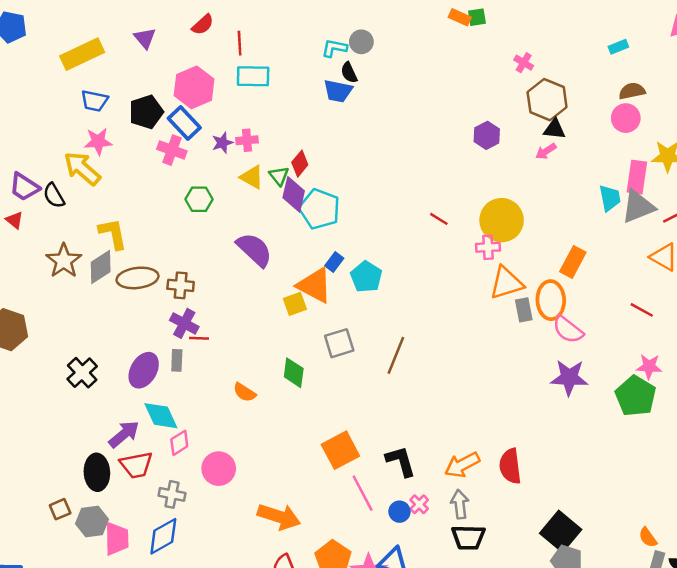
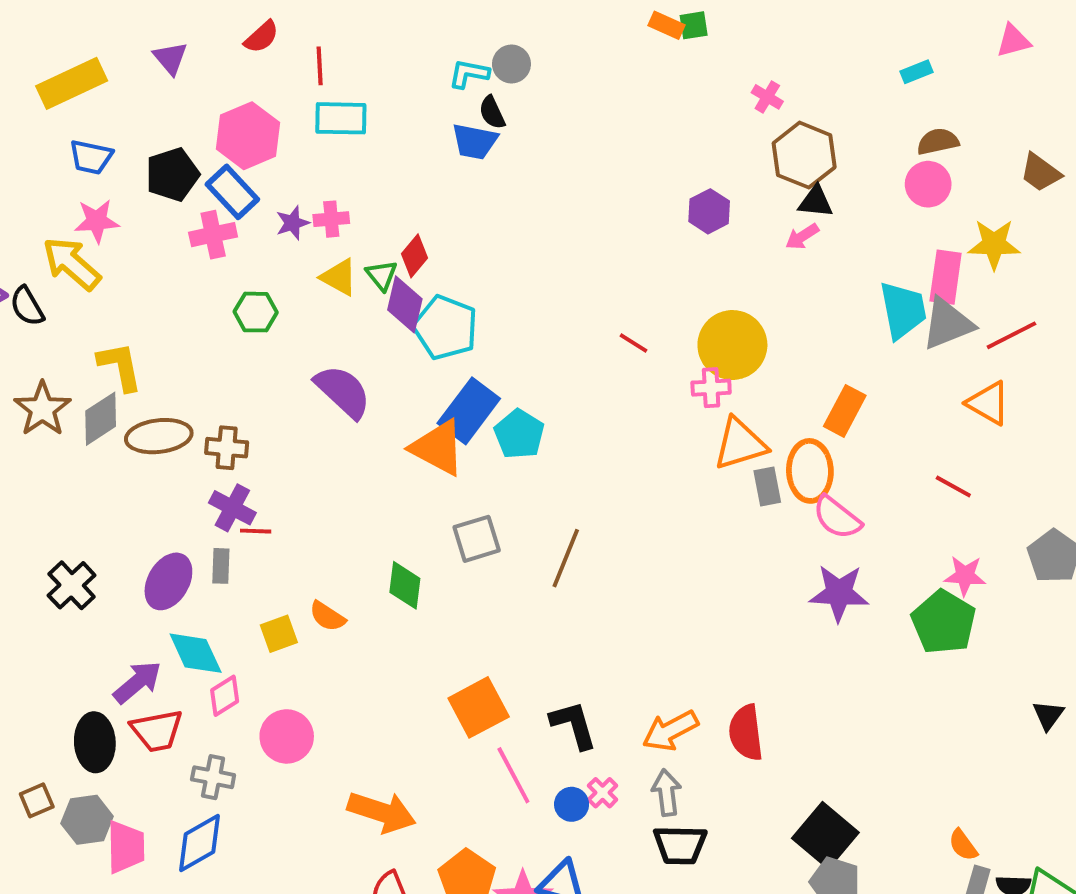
pink cross: (172, 150) -> (213, 235), turned -32
cyan trapezoid: (610, 198) -> (903, 310), size x1.4
blue rectangle: (334, 262) -> (469, 411), size x2.0
yellow square: (295, 304) -> (279, 634), moved

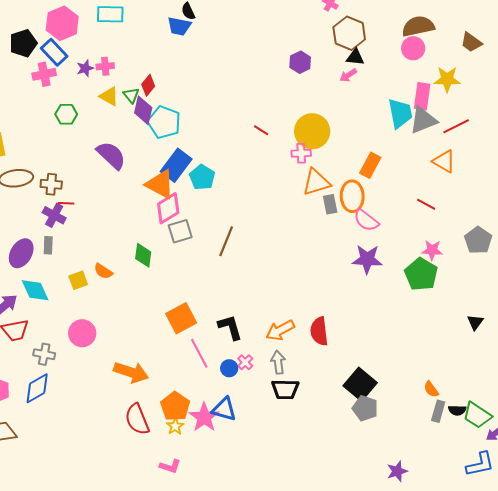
brown semicircle: (938, 142) -> (418, 26), size x1.5
red line: (256, 531) -> (66, 203), moved
pink diamond: (225, 696) -> (168, 208), moved, size x1.5

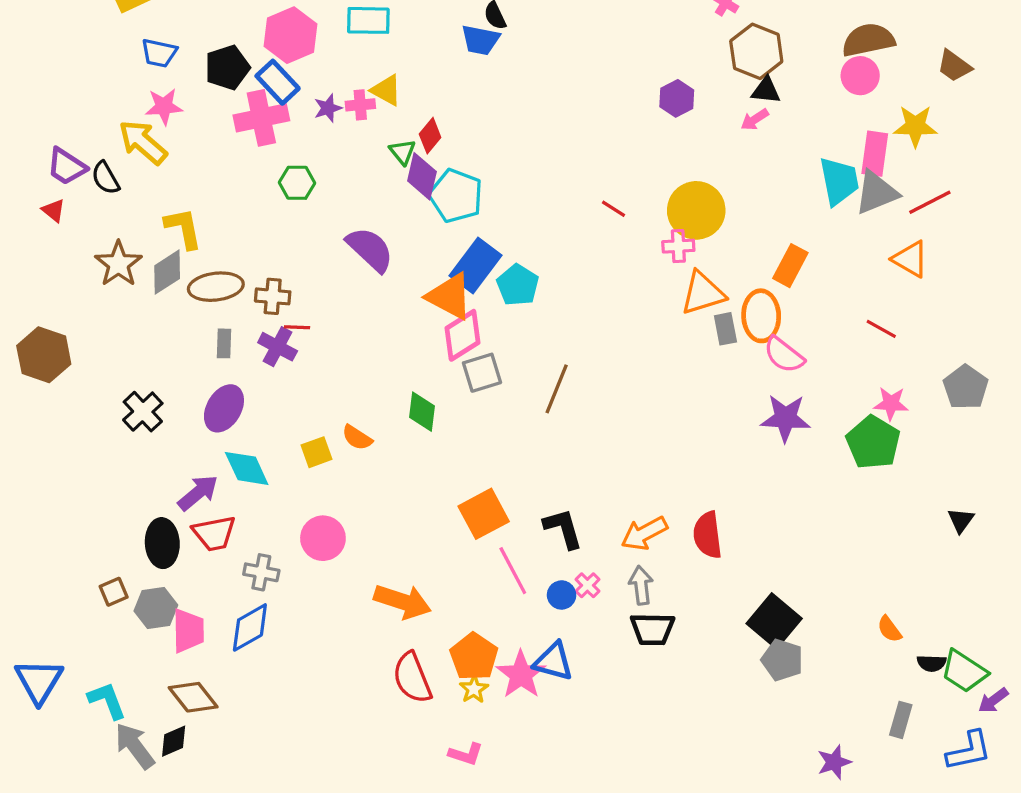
pink cross: (44, 74) -> (261, 118), size x1.4
yellow triangle: (109, 96) -> (386, 90), moved
gray rectangle: (48, 245) -> (224, 343), moved
gray rectangle: (438, 411) -> (901, 720), moved

